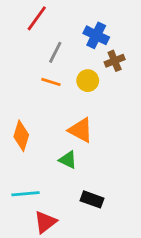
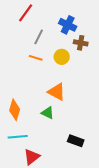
brown cross: (115, 61) -> (81, 43), turned 32
orange diamond: (21, 136) -> (15, 110), moved
black rectangle: (92, 199) -> (76, 141), moved

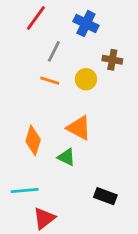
blue cross: (68, 25) -> (86, 24), moved
orange diamond: (15, 110) -> (33, 140), moved

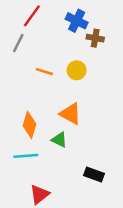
gray line: (54, 51) -> (18, 43), moved
brown cross: (112, 60) -> (95, 38), moved
cyan line: (25, 191) -> (26, 156), moved

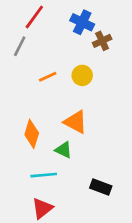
brown cross: (95, 38) -> (102, 41), turned -35
orange line: (44, 72) -> (48, 77), turned -42
cyan line: (26, 156) -> (44, 175), moved

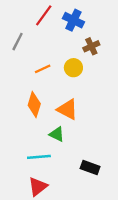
red line: (34, 17) -> (44, 15), moved
brown cross: (102, 41) -> (91, 46), moved
orange diamond: (32, 134) -> (34, 105), moved

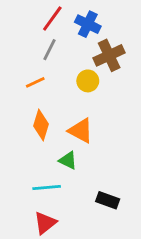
gray line: (18, 42) -> (49, 50), moved
brown cross: (91, 46) -> (109, 55), size x1.5
orange line: (43, 69) -> (35, 82), moved

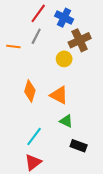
orange line: (35, 82) -> (13, 47), moved, turned 32
green triangle: (68, 160) -> (66, 121), moved
cyan line: (47, 187) -> (34, 136), turned -48

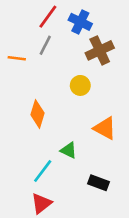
yellow circle: (64, 59) -> (80, 85), moved
orange triangle: (59, 95) -> (105, 128), moved
green triangle: (66, 121) -> (69, 150), moved

